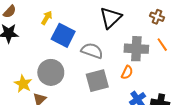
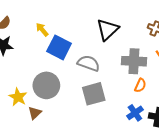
yellow arrow: (47, 18) -> (42, 30), turned -72
orange semicircle: (127, 72) -> (140, 85), moved

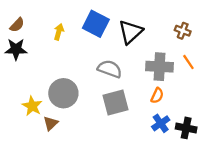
yellow arrow: (42, 30) -> (59, 32), turned 56
blue square: (59, 47) -> (96, 24), moved
orange semicircle: (140, 85) -> (157, 96), moved

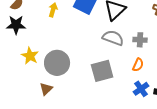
gray cross: (160, 67) -> (140, 40), size x0.6
gray semicircle: (110, 69) -> (113, 38), moved
yellow star: (32, 106) -> (30, 56), moved

